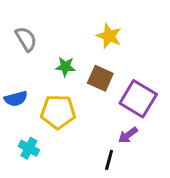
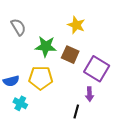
green star: (65, 67) -> (46, 46), size x1.5
blue semicircle: (16, 99) -> (11, 81), moved
purple arrow: (128, 135) -> (90, 94), turned -56

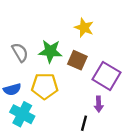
gray semicircle: (18, 27) -> (20, 52), moved
cyan cross: (20, 103) -> (22, 114), size x1.5

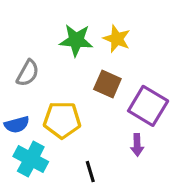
green star: (50, 51) -> (76, 40), moved
gray semicircle: (20, 52) -> (28, 73), turned 60
black line: (84, 123) -> (90, 172), moved, turned -32

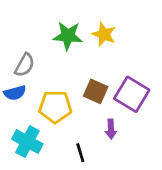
brown square: (107, 84) -> (96, 91), moved
blue semicircle: (17, 125) -> (15, 93), moved
purple arrow: (137, 145) -> (111, 129), moved

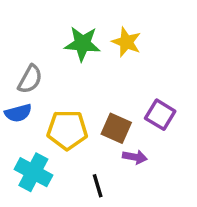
brown square: (96, 91) -> (116, 128), moved
purple square: (132, 94) -> (160, 115), size x0.7
purple arrow: (111, 129) -> (135, 157), turned -78

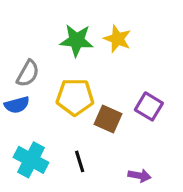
yellow pentagon: (67, 130) -> (75, 97), moved
purple arrow: (135, 157) -> (139, 176), moved
black line: (98, 186) -> (80, 161), moved

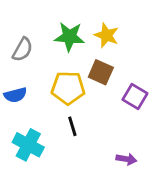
gray semicircle: (28, 73) -> (23, 49), moved
brown square: (108, 119) -> (101, 72), moved
black line: (80, 161) -> (72, 126), moved

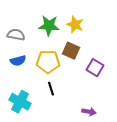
gray semicircle: (23, 49) -> (16, 35), turned -108
blue semicircle: (15, 95) -> (18, 61), moved

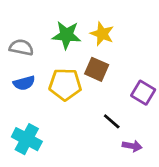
purple square: (95, 68) -> (143, 93), moved
black line: (51, 89) -> (112, 121), moved, turned -32
purple arrow: (89, 112) -> (132, 146), moved

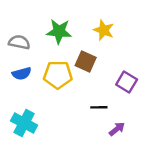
yellow star: (102, 34) -> (104, 30), moved
black line: (112, 121) -> (99, 107), turned -42
purple arrow: (132, 146) -> (117, 129), turned -49

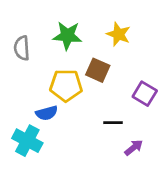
gray semicircle: (19, 42) -> (22, 48), turned -105
blue semicircle: (22, 74) -> (47, 113), moved

